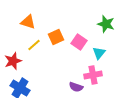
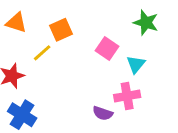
orange triangle: (28, 22) -> (16, 23), moved
orange square: (56, 37) -> (61, 30), moved

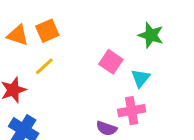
orange square: (61, 30) -> (47, 31), moved

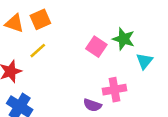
green star: (151, 35) -> (124, 39), moved
cyan triangle: (141, 78) -> (144, 61), moved

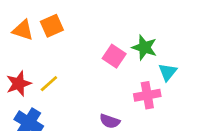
yellow line: (38, 51) -> (49, 84), moved
pink cross: (114, 90) -> (147, 95), moved

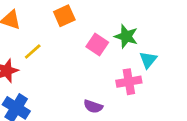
orange square: (52, 26) -> (64, 16), moved
yellow line: (49, 84) -> (33, 51), moved

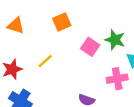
yellow line: (33, 51) -> (45, 61), moved

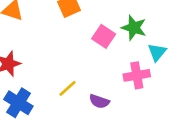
yellow line: (45, 61) -> (68, 88), moved

